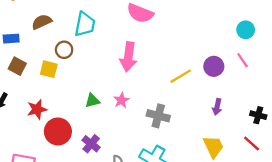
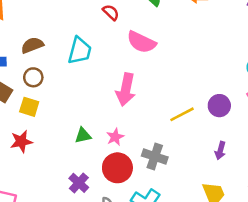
brown circle: (64, 50) -> (33, 77), moved
yellow square: (49, 69) -> (29, 107), moved
red circle: (58, 132) -> (117, 168), moved

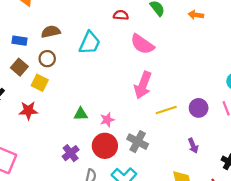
red semicircle: (111, 12) -> (121, 15), turned -48
pink arrow: (126, 90) -> (143, 85), moved
purple arrow: (220, 151) -> (193, 146), turned -48

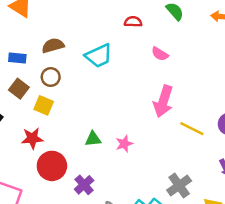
cyan trapezoid: (90, 43) -> (99, 56), turned 45
pink semicircle: (142, 44) -> (160, 54), size x0.6
yellow line: (166, 110) -> (192, 129), turned 48
gray cross: (138, 142) -> (179, 185), moved, turned 30
red circle: (105, 146) -> (52, 166), moved

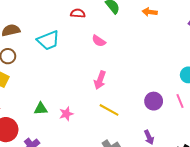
pink arrow: (163, 101) -> (100, 80), size x0.7
yellow line: (192, 129) -> (109, 110), moved

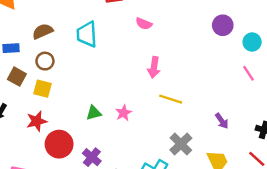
cyan trapezoid: (48, 40) -> (87, 34), turned 120
purple circle: (154, 101) -> (223, 25), moved

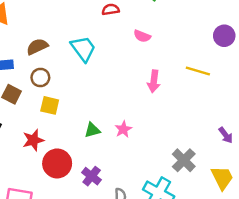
cyan trapezoid: (87, 34) -> (83, 49), turned 148
yellow square: (42, 89) -> (50, 105), moved
yellow line: (171, 99) -> (198, 71), moved

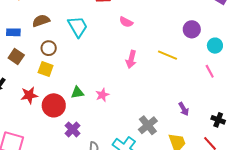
brown circle: (40, 77) -> (49, 48), moved
red circle: (57, 163) -> (54, 105), moved

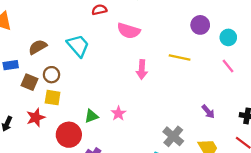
pink semicircle: (126, 22) -> (129, 31), size x1.5
brown square: (16, 56) -> (30, 82), moved
red star: (29, 95) -> (36, 117), moved

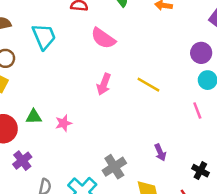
purple circle: (200, 25) -> (201, 53), moved

